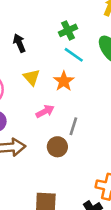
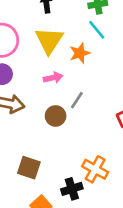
yellow triangle: (32, 77) -> (49, 40), size x1.6

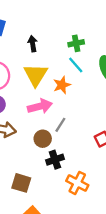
pink arrow: (53, 78) -> (40, 106), size x1.5
black cross: (72, 189) -> (55, 160), moved

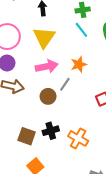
orange star: (62, 85) -> (79, 64), moved
black cross: (55, 160) -> (51, 131), moved

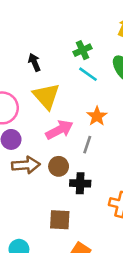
brown circle: (48, 96) -> (59, 166), moved
black cross: (51, 131) -> (80, 183), moved, turned 35

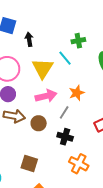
black arrow: (34, 62) -> (29, 39), moved
cyan line: (88, 74) -> (65, 58), moved
black cross: (80, 183) -> (65, 137), moved

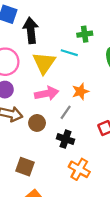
black arrow: (29, 39) -> (31, 30), size x1.6
cyan line: (65, 58) -> (69, 53), turned -35

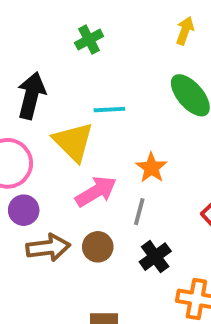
black arrow: (31, 30) -> (31, 95), turned 40
green cross: (85, 34) -> (89, 40), moved
black cross: (65, 139) -> (155, 257), turned -35

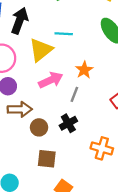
yellow triangle: (73, 142) -> (41, 50), turned 30
brown circle: (98, 247) -> (39, 127), moved
black cross: (155, 257) -> (68, 123), moved

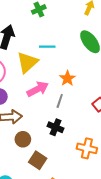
black cross: (68, 123) -> (56, 127), turned -35
brown circle: (39, 127) -> (23, 139), moved
brown square: (47, 159) -> (38, 160), turned 30

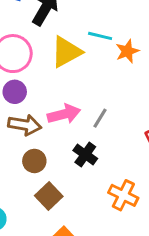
orange star: (67, 78) -> (127, 51), moved
pink arrow: (38, 89) -> (64, 114), moved

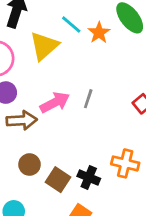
cyan line: (100, 36) -> (71, 25), turned 40
black cross: (85, 155) -> (89, 177), moved
brown circle: (34, 161) -> (29, 165), moved

